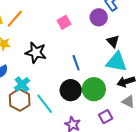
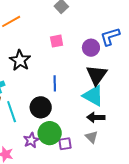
black triangle: (113, 41) -> (97, 75), size x1.6
green circle: (94, 89) -> (50, 133), moved

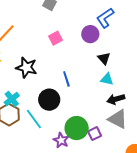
black triangle: (97, 75) -> (104, 58), size x0.6
cyan triangle: (93, 96) -> (107, 79), size x0.6
black circle: (41, 107) -> (49, 100), moved
gray triangle: (92, 137) -> (118, 119), size x1.5

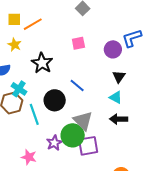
blue line: (66, 79) -> (77, 86), turned -49
cyan cross: (12, 99) -> (19, 89), turned -35
gray triangle: (118, 119) -> (83, 121), moved
purple square: (95, 134) -> (88, 146), size x1.5

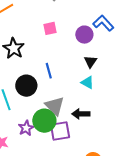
blue L-shape: (132, 38) -> (103, 23), turned 65
blue line: (77, 86) -> (49, 71), turned 35
black arrow: (119, 119) -> (81, 114), moved

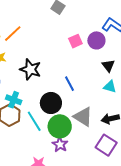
pink square: (50, 28) -> (75, 41), moved
green circle: (44, 121) -> (60, 126), moved
purple square: (60, 131) -> (106, 145), moved, turned -35

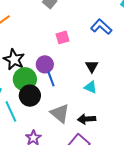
purple circle: (96, 40) -> (45, 64), moved
green circle: (60, 126) -> (25, 79), moved

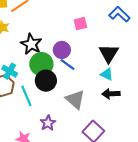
black triangle: (92, 66) -> (109, 53), size x1.5
blue line: (51, 79) -> (67, 65), turned -35
black arrow: (87, 119) -> (111, 94), moved

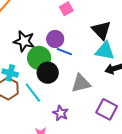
cyan triangle: (107, 74) -> (105, 51), size x1.5
gray triangle: (75, 99) -> (81, 83), turned -40

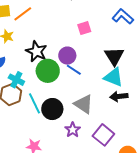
black circle: (48, 73) -> (52, 109), moved
gray triangle: (81, 83) -> (84, 104), turned 35
purple star: (61, 113) -> (73, 130), moved

